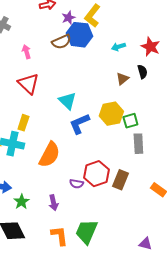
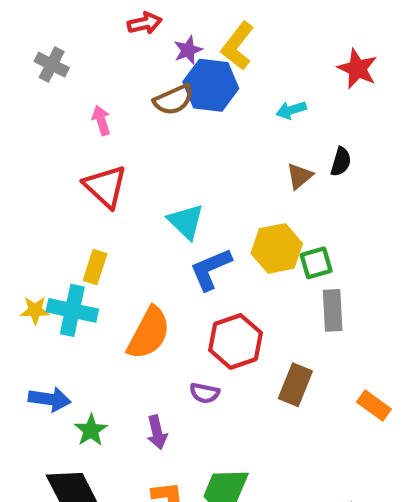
red star: (150, 47) -> (357, 69), moved
black semicircle: (142, 72) -> (341, 162), turned 32
red hexagon: (96, 174) -> (236, 341), moved

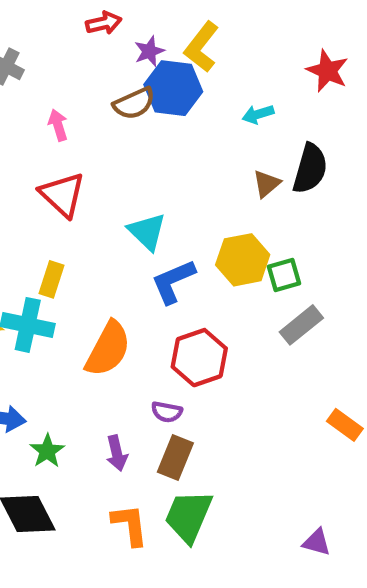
black semicircle: (341, 162) -> (310, 169), size x1.6
gray rectangle: (333, 310) -> (301, 325), turned 54
brown rectangle: (295, 385) -> (175, 458), moved

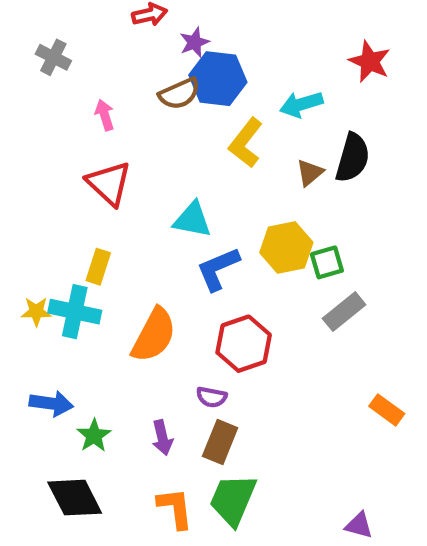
yellow L-shape: (201, 47) -> (246, 143), moved
cyan arrow: (258, 114) -> (301, 104), size x1.4
cyan triangle: (147, 232) -> (192, 220), turned -33

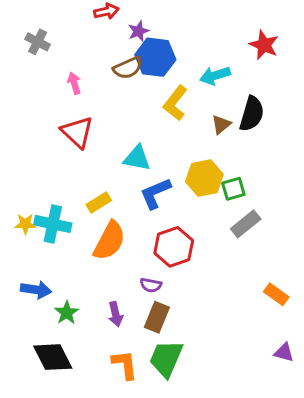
yellow rectangle: (98, 267) -> (99, 203), moved, turned 40
purple triangle: (359, 525) -> (284, 352), moved

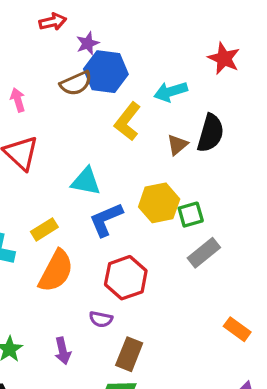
brown rectangle: (157, 317) -> (129, 354), moved

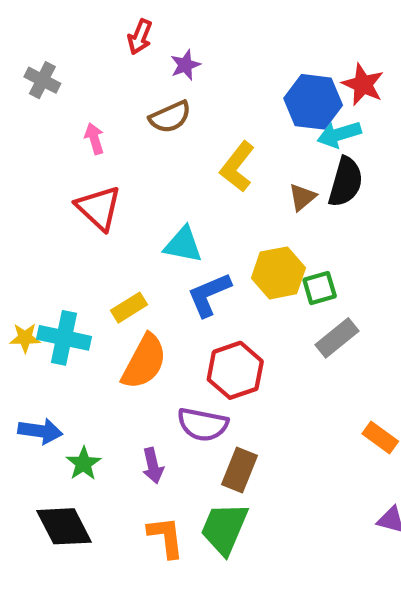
red arrow: (53, 22) -> (140, 37), turned 125
blue hexagon: (106, 72) -> (313, 102), moved
cyan arrow: (171, 92) -> (339, 134), moved
purple semicircle: (101, 319) -> (203, 424), size x1.6

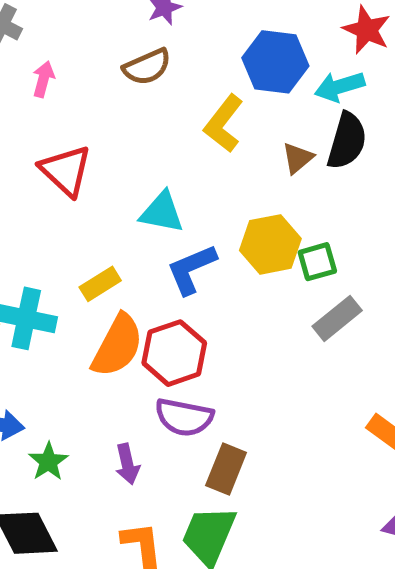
blue hexagon: (313, 102) -> (275, 62), moved
pink arrow: (94, 139) -> (43, 79), moved, turned 32
red hexagon: (235, 370) -> (174, 353), moved

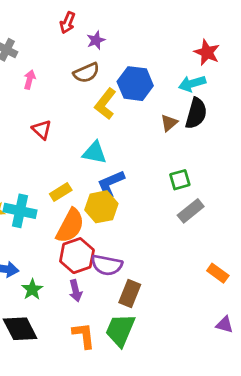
blue hexagon: (275, 62) -> (135, 84), moved
yellow L-shape: (224, 124) -> (105, 104), moved
red triangle: (66, 170) -> (42, 130), size x0.7
yellow hexagon: (270, 244) -> (101, 207), moved
red hexagon: (174, 353) -> (77, 256), moved

